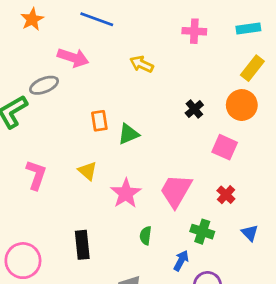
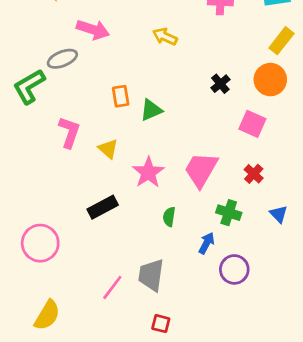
pink L-shape: (36, 175) -> (69, 132), moved
black rectangle: (82, 245) -> (103, 207), moved, turned 68

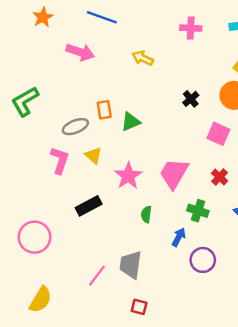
gray ellipse: (62, 59) -> (75, 127), moved
pink L-shape: (69, 132) -> (60, 160), moved

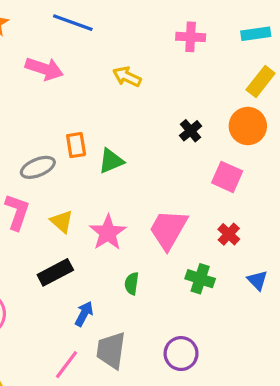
yellow triangle: (93, 155) -> (62, 221), moved
blue arrow: (179, 237) -> (84, 314), moved
purple circle: (203, 260) -> (181, 354), moved

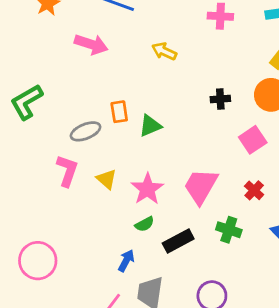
black cross: (191, 131) -> (220, 99), turned 36
pink square: (227, 177) -> (253, 140), turned 32
black rectangle: (55, 272) -> (178, 241), moved
green semicircle: (132, 284) -> (145, 224), moved, turned -126

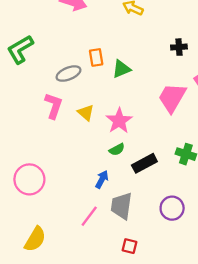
pink trapezoid: (201, 186) -> (172, 98), moved

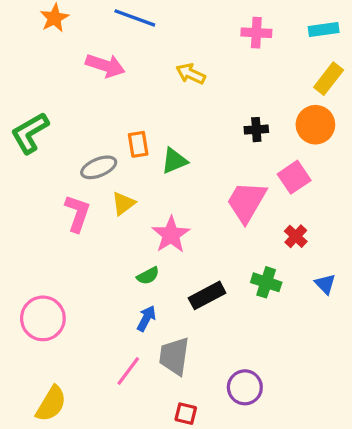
yellow triangle: (86, 113) -> (123, 203), moved, turned 42
green semicircle: (117, 149) -> (148, 276), moved
purple circle: (172, 208) -> (245, 387), moved

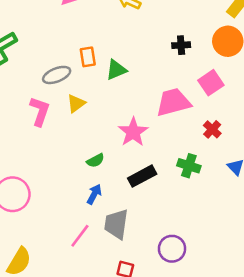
pink trapezoid: (246, 202) -> (173, 102), turned 45
pink star: (171, 235) -> (133, 132), moved

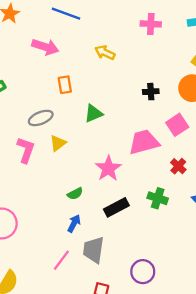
orange rectangle: (88, 57) -> (65, 85), moved

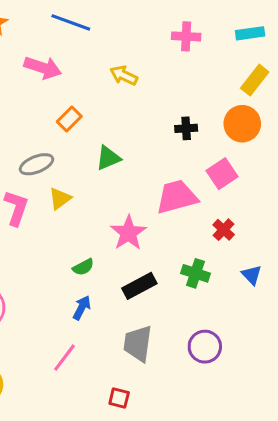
orange rectangle: (65, 85) -> (69, 119), turned 54
gray trapezoid: (93, 250) -> (138, 343), moved
purple circle: (143, 272) -> (205, 347), moved

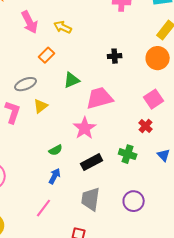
pink arrow: (43, 68) -> (30, 22), turned 45
yellow arrow: (124, 75) -> (63, 27), moved
black cross: (186, 128) -> (115, 56), moved
pink square: (222, 174) -> (154, 99), moved
pink trapezoid: (177, 197) -> (100, 98), moved

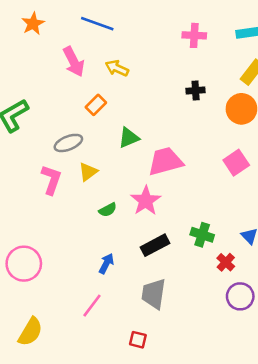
black cross: (115, 56) -> (196, 90), moved
red cross: (146, 126) -> (226, 262), moved
green semicircle: (56, 150) -> (108, 210), moved
purple circle: (134, 201) -> (240, 296), moved

